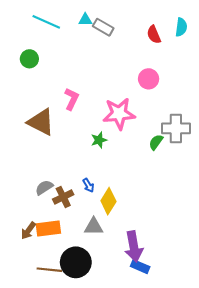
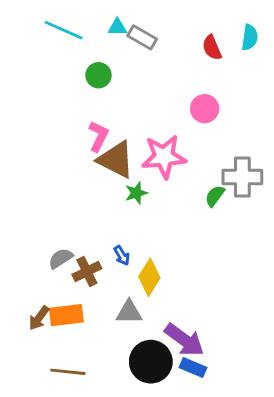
green circle: (29, 59) -> (98, 75), moved
brown triangle: (41, 122) -> (116, 160), moved
purple arrow: (134, 246) -> (184, 340), turned -44
black circle: (76, 262) -> (151, 362), moved

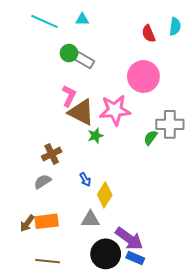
gray rectangle: (142, 37) -> (84, 60), moved
pink circle: (205, 109) -> (143, 76), size x1.6
brown cross: (87, 272) -> (52, 154), moved

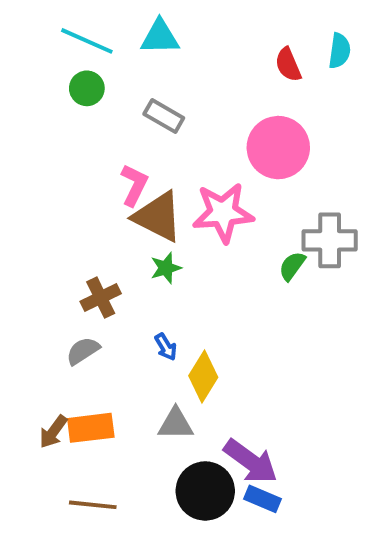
cyan triangle: (82, 19) -> (160, 37), size x1.5
green circle: (69, 53) -> (87, 88), moved
green star: (95, 136) -> (166, 268), moved

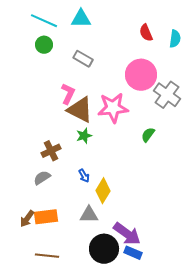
cyan semicircle: (339, 51) -> (175, 39), moved
gray cross: (330, 240) -> (167, 95), moved, turned 36

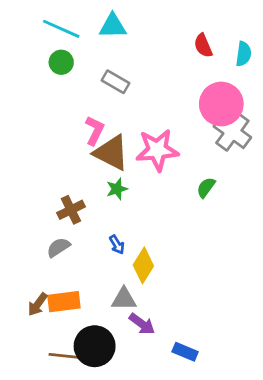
pink circle: (141, 75) -> (221, 104), moved
purple arrow: (127, 234) -> (142, 324), moved, size x0.7
black circle: (104, 249) -> (95, 346), moved

